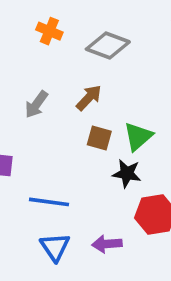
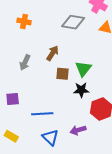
gray diamond: (108, 45) -> (73, 22), moved

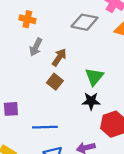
gray arrow: (25, 62) -> (36, 47), moved
brown square: (62, 74) -> (55, 82), moved, turned 32

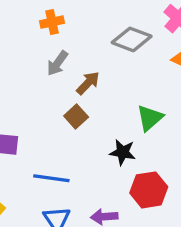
orange cross: (27, 19) -> (52, 22), turned -35
green triangle: (94, 77) -> (150, 118), moved

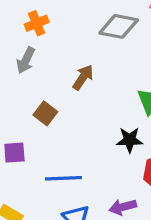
gray arrow: (57, 63) -> (26, 60), moved
brown square: (76, 117) -> (45, 113), moved

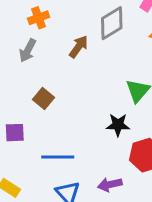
gray diamond: (119, 26) -> (112, 23), turned -44
brown arrow: (83, 77) -> (79, 47), moved

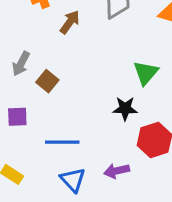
brown arrow: (79, 47) -> (70, 22), moved
gray arrow: (28, 50) -> (21, 64), moved

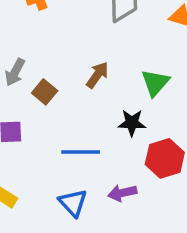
brown arrow: (70, 22) -> (97, 75), moved
blue line: (62, 142) -> (81, 152), moved

